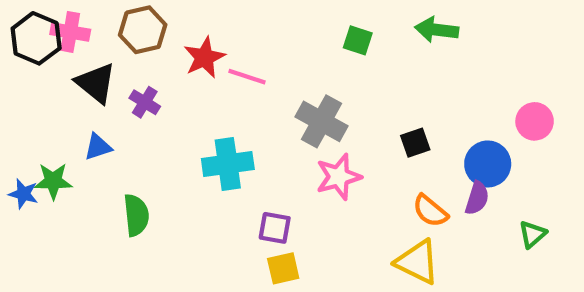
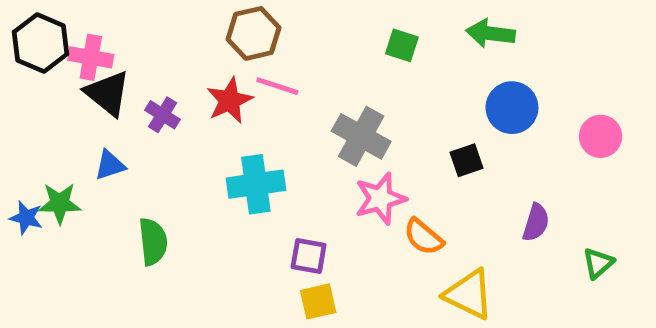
brown hexagon: (143, 30) -> (253, 33), moved
pink cross: (70, 32) -> (91, 57), moved
red star: (204, 57) -> (230, 100), moved
blue circle: (488, 164) -> (512, 108), moved
orange semicircle: (430, 211) -> (423, 237), moved

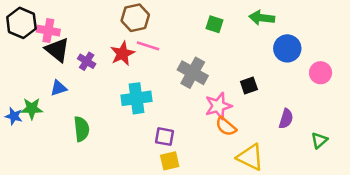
blue circle: (512, 108) -> (287, 48), moved
pink star: (380, 199) -> (218, 106), moved

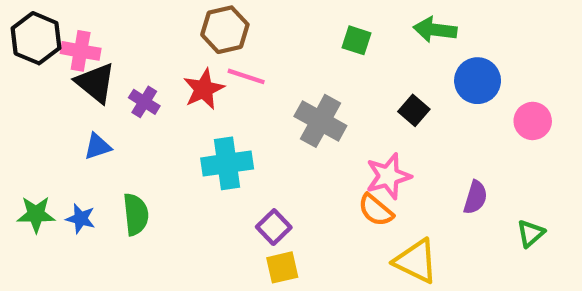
black square: (249, 86) -> (414, 110), moved, turned -30
pink star: (218, 106) -> (388, 176), moved
green star: (32, 109) -> (36, 214), moved
blue star: (14, 116) -> (81, 219), moved
purple square: (165, 137) -> (274, 227), turned 36

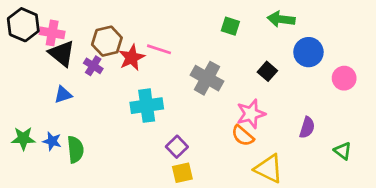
brown hexagon: (225, 30) -> (107, 41), moved
green semicircle: (136, 214) -> (75, 149), moved
green triangle: (531, 233) -> (343, 151), turned -42

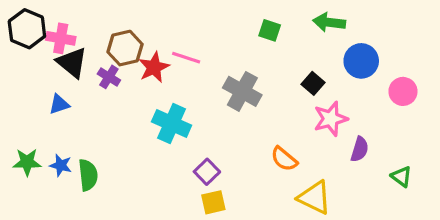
blue triangle: (63, 95) -> (59, 104), moved
cyan cross: (147, 106) -> (172, 124), turned 32
pink star: (251, 114) -> (331, 119), moved

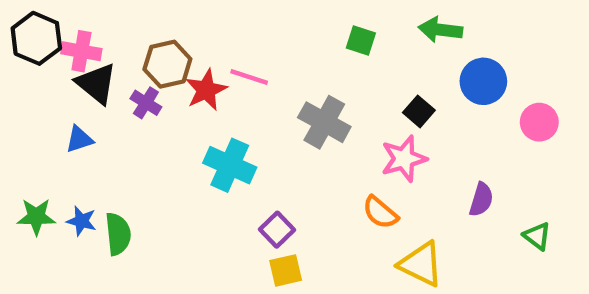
pink star: (331, 119) -> (404, 159), moved

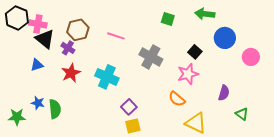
red star: (206, 90) -> (71, 73), moved
green star: (36, 217) -> (17, 117), moved
green triangle: (537, 236) -> (242, 114), moved

